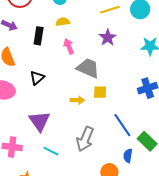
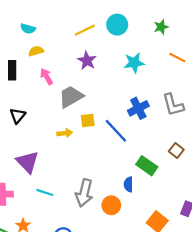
gray trapezoid: (88, 68) -> (71, 97), turned -45
blue line: (122, 125) -> (116, 131), moved
gray arrow: (85, 139) -> (84, 193), moved

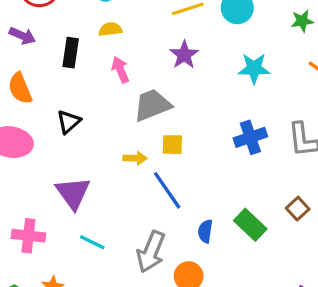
blue line: (116, 131) -> (167, 190), moved
blue semicircle: (128, 184) -> (205, 231), moved

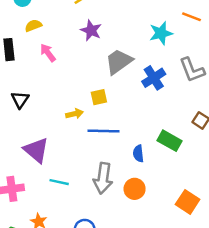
cyan star: (254, 68) -> (161, 33), moved
gray trapezoid: (152, 105) -> (119, 62), moved
blue line: (167, 190) -> (103, 131), turned -40

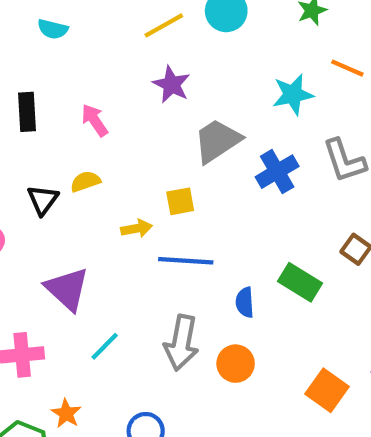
yellow semicircle: (33, 26) -> (85, 181), moved
cyan line: (59, 182) -> (105, 346), turned -60

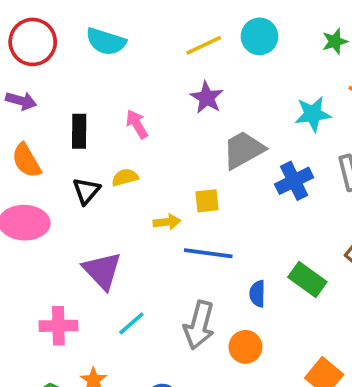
cyan semicircle: (53, 29) -> (106, 41), size x1.5
black rectangle: (27, 112) -> (79, 131), moved

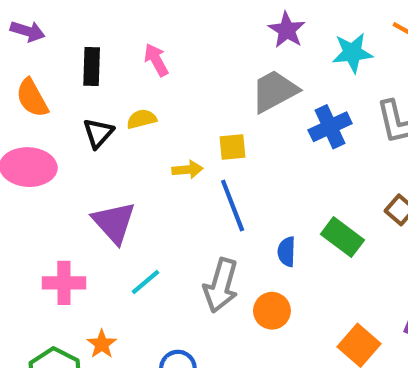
purple star: (207, 98) -> (287, 30), moved
blue line: (208, 253) -> (233, 206), turned 60

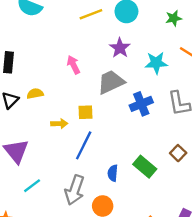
pink arrow: (156, 60) -> (73, 65), moved
blue line: (233, 206) -> (84, 145), turned 44

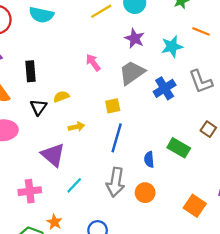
yellow arrow: (59, 124) -> (77, 127), moved

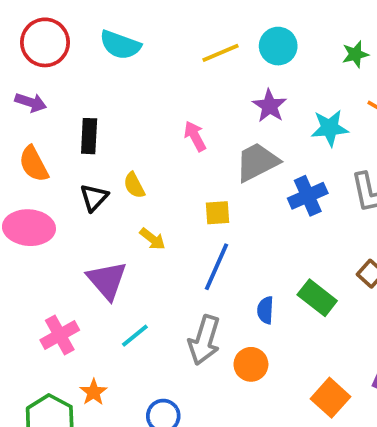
yellow semicircle: (61, 97) -> (134, 185), turned -105
yellow arrow: (77, 127) -> (152, 239), turned 42
pink cross: (30, 191) -> (60, 335), turned -30

